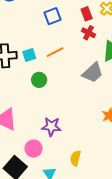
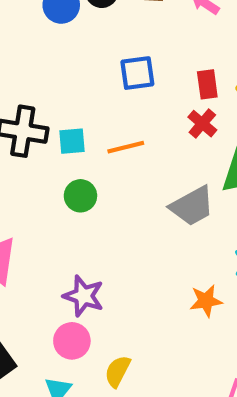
pink circle: (34, 149) -> (72, 341), moved

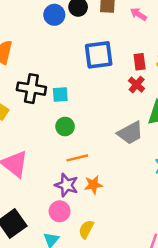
blue square: (137, 73) -> (99, 55), size x1.4
orange line: (126, 147) -> (77, 158), moved
orange star: (206, 301) -> (93, 185), moved

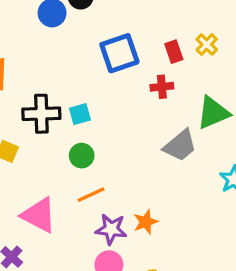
red cross: (137, 85) -> (162, 87), moved, turned -35
green circle: (65, 126) -> (82, 156), moved
orange line: (77, 158) -> (91, 195), moved

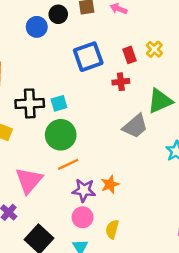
green circle: (82, 156) -> (61, 135), size x1.6
pink triangle: (39, 215) -> (29, 180), turned 44

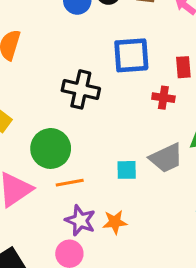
black cross: (30, 103) -> (81, 89), moved
cyan square: (59, 103) -> (127, 170), moved
green circle: (61, 135) -> (51, 148), moved

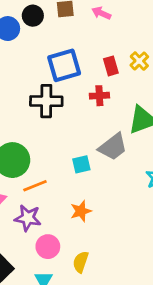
black cross: (81, 89) -> (46, 101), moved
purple star: (80, 220) -> (28, 218), moved

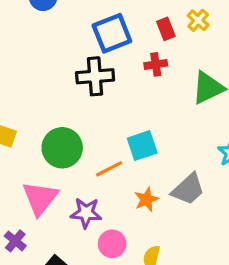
gray trapezoid: (113, 147) -> (188, 189), moved
cyan square: (81, 164) -> (142, 146), size x1.4
orange line: (35, 186) -> (109, 169), moved

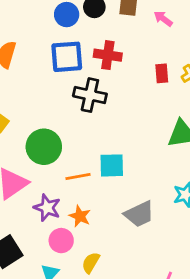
blue square: (112, 33) -> (67, 57), moved
red cross: (156, 64) -> (108, 55), moved, size x1.4
orange star: (146, 199) -> (80, 216), moved, turned 30

